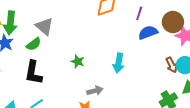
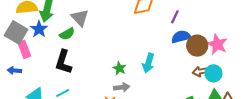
brown circle: (173, 22) -> (197, 46), moved
green star: (78, 62) -> (119, 68), moved
brown arrow: (172, 65) -> (200, 71), turned 98

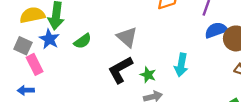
gray triangle: (80, 18) -> (127, 37), moved
gray square: (16, 32) -> (23, 46), size x0.7
black L-shape: (63, 62) -> (120, 70), moved, turned 50

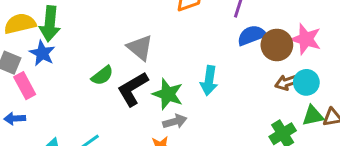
green semicircle: (83, 41) -> (102, 76), moved
green star: (148, 75) -> (168, 94), size x1.5

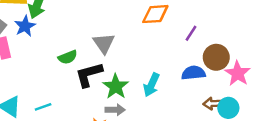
blue semicircle: (252, 35) -> (193, 73), moved
brown circle: (277, 45) -> (216, 57), moved

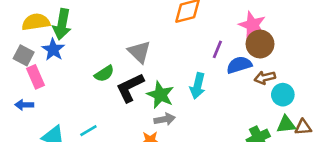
purple line: (191, 33) -> (217, 49), moved
pink star: (238, 73) -> (252, 25), moved
brown arrow: (213, 104) -> (265, 78), moved

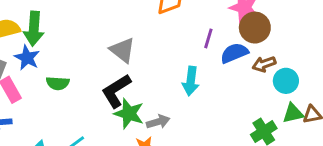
green semicircle: (104, 74) -> (58, 83), moved, turned 42
green star: (160, 95) -> (129, 114), moved

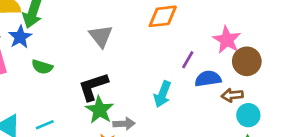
brown circle: (255, 28) -> (247, 61), moved
gray triangle: (122, 50) -> (101, 36), moved

